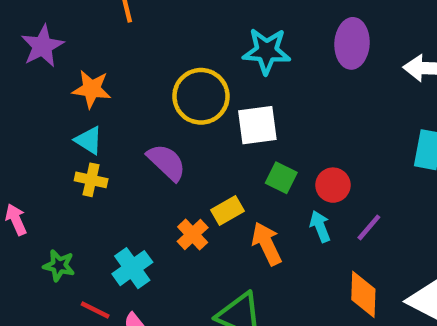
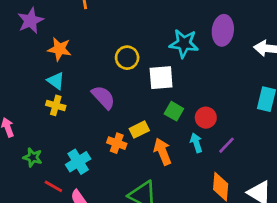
cyan star: (267, 51) -> (184, 43), moved
yellow circle: (201, 96) -> (127, 58), size x0.7
orange cross: (193, 235) -> (117, 143), turned -30

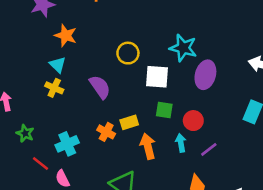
purple ellipse: (223, 30) -> (205, 75), moved
green square: (174, 111) -> (164, 110), turned -30

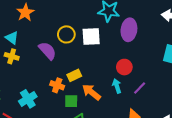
orange star: (66, 35) -> (25, 12), moved, turned 30
yellow circle: (128, 53) -> (66, 34), moved
green square: (164, 110) -> (71, 101), moved
orange arrow: (148, 146) -> (91, 92), turned -30

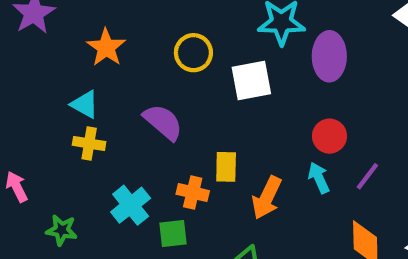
yellow circle: (66, 34) -> (193, 53), moved
yellow rectangle: (74, 75) -> (226, 167), turned -56
orange arrow: (91, 92) -> (267, 198), turned -96
cyan cross: (28, 99) -> (131, 205), moved
green square: (71, 101) -> (173, 233), moved

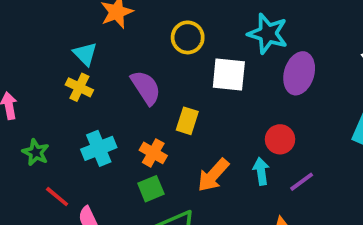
yellow rectangle: (226, 167) -> (187, 121), moved
green square: (173, 233) -> (151, 189), moved, turned -32

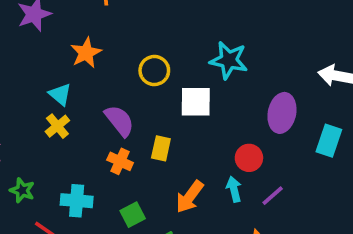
purple ellipse: (299, 73) -> (282, 113), moved
yellow cross: (79, 87) -> (57, 126), turned 30
cyan cross: (99, 148) -> (77, 201), moved, turned 32
orange cross: (153, 153) -> (120, 161), moved

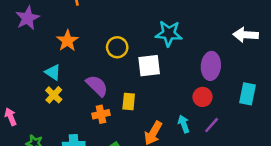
cyan rectangle: (329, 141) -> (248, 94), moved
red circle: (249, 158) -> (203, 97), moved
orange cross: (120, 161) -> (101, 114), turned -30

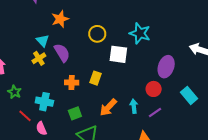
purple semicircle: (97, 86) -> (62, 53), moved
cyan rectangle: (248, 94) -> (189, 95), turned -66

